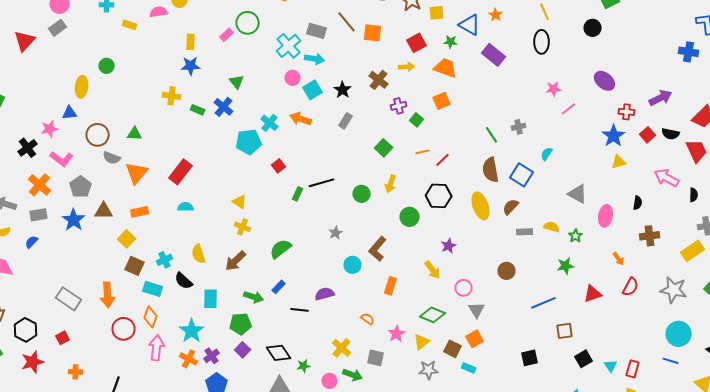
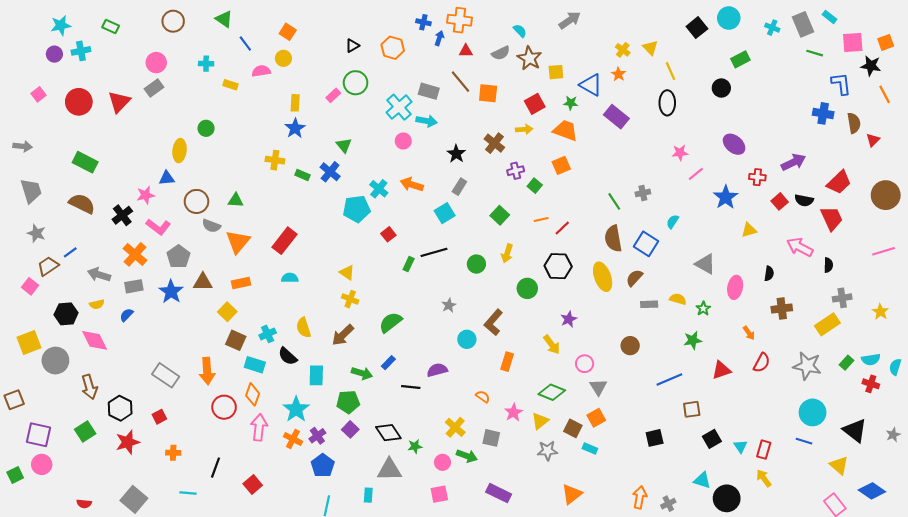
blue star: (191, 66) -> (295, 128), turned -30
cyan square: (313, 90) -> (445, 213), moved
blue star: (614, 136) -> (726, 197), moved

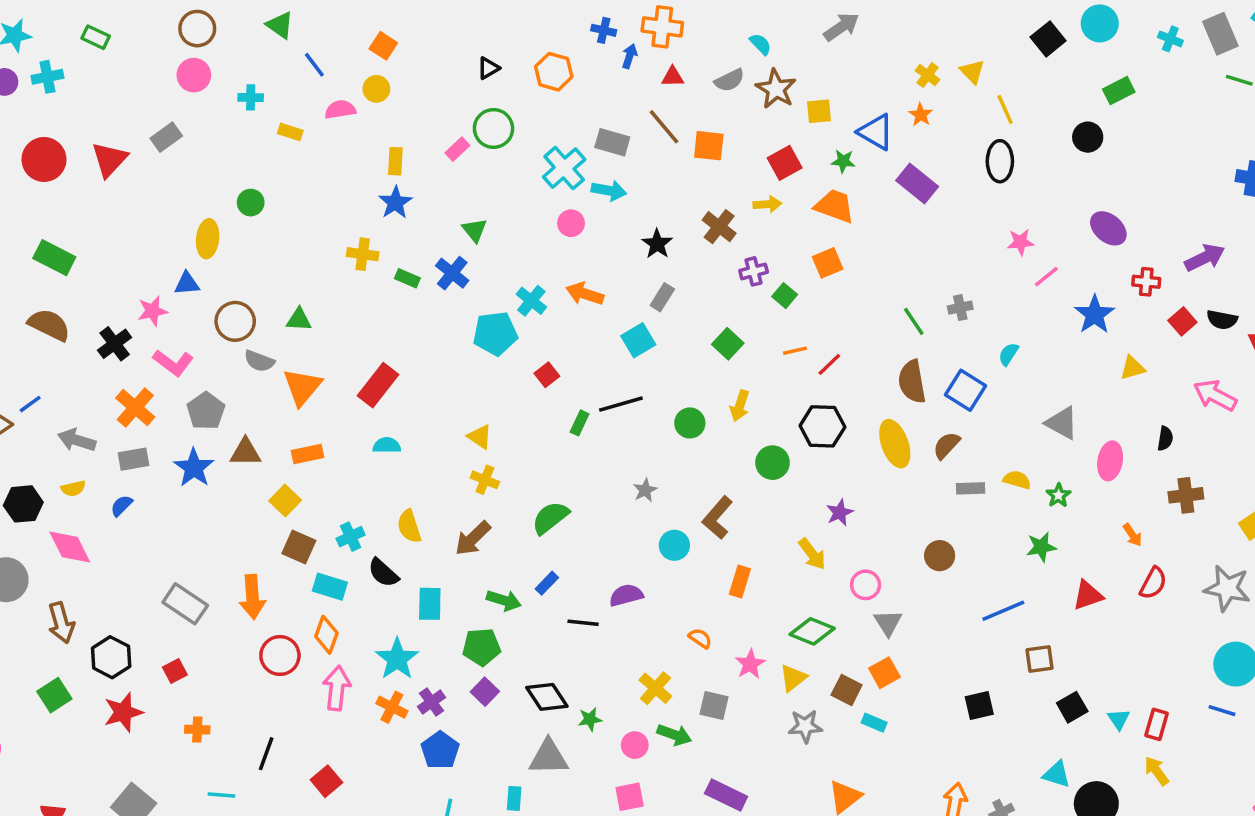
pink circle: (156, 63) -> (194, 75), moved

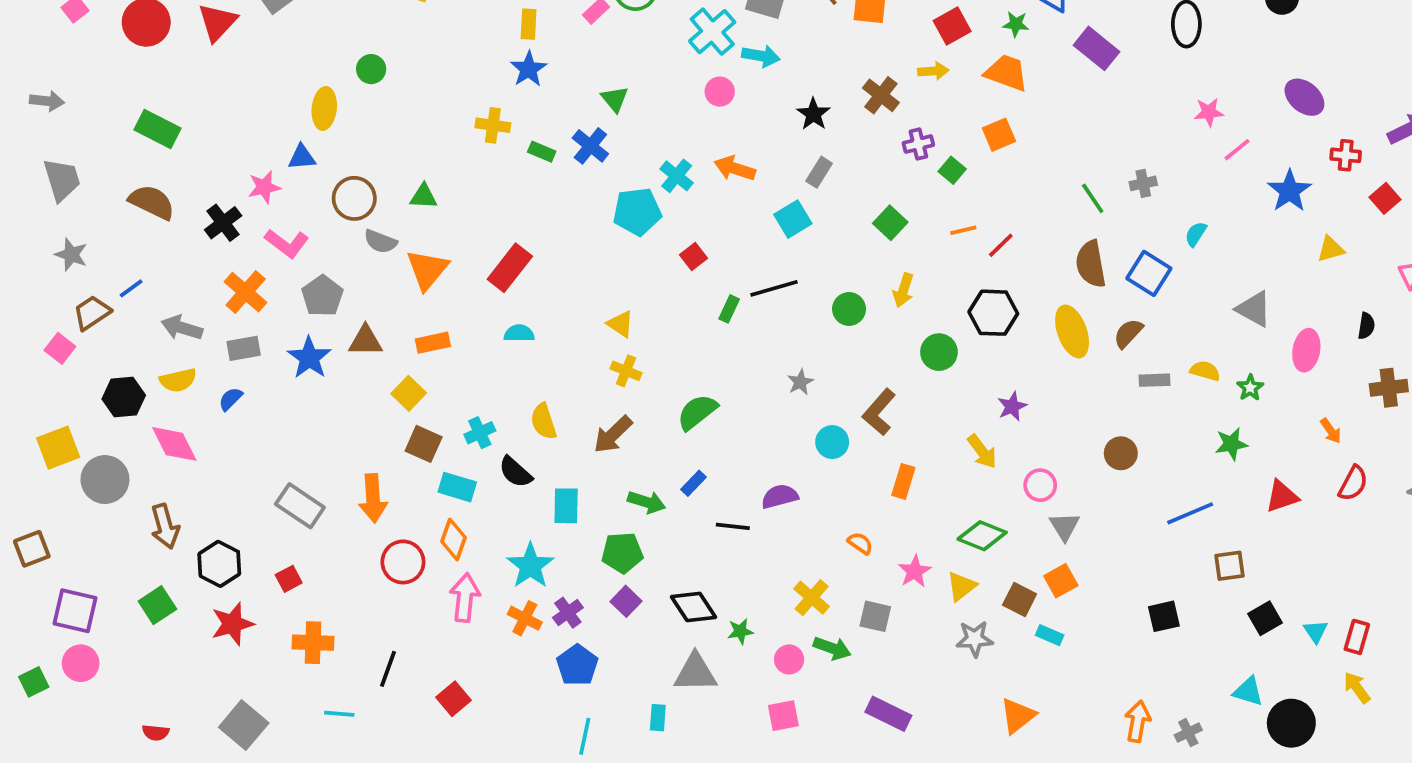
yellow semicircle: (73, 488) -> (178, 380), size x1.4
orange cross: (197, 730) -> (313, 643), size x1.5

